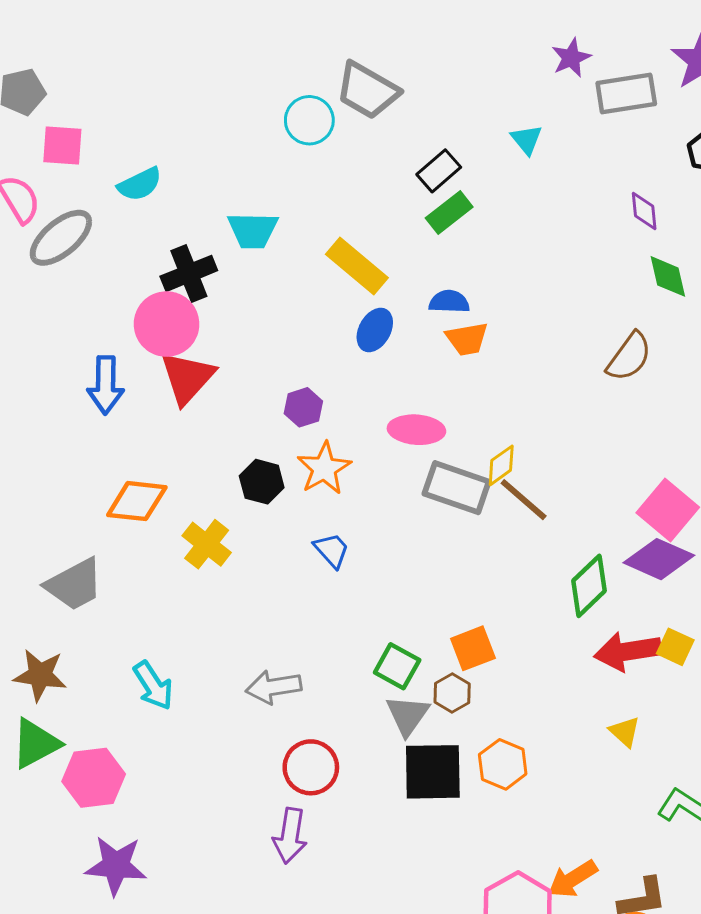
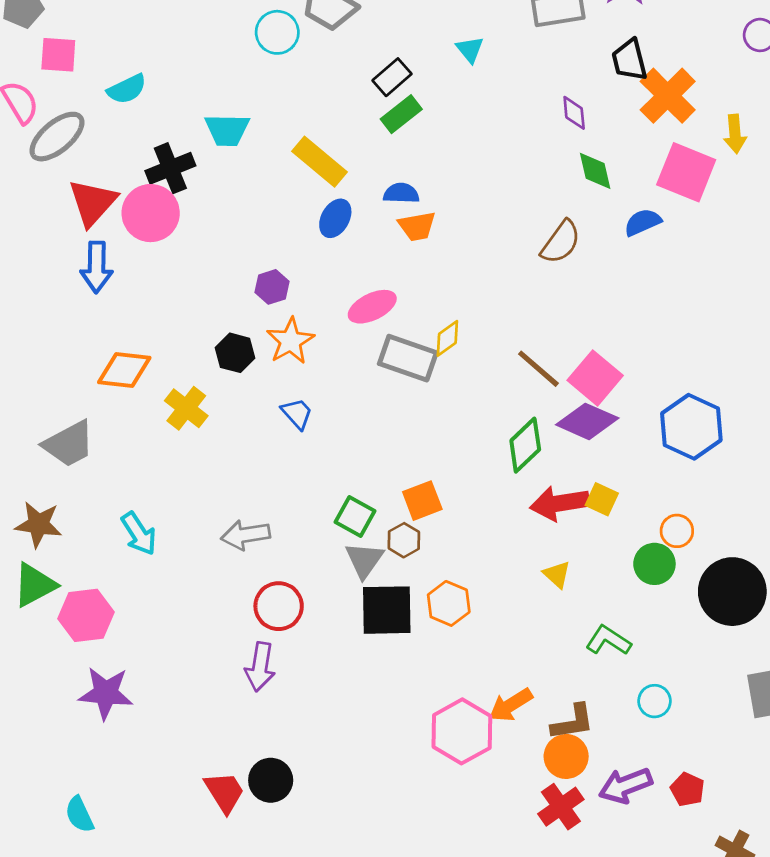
red triangle: (187, 378) -> (93, 202), moved
pink ellipse: (416, 430) -> (372, 307), turned -30
brown line: (524, 500) -> (538, 369), moved

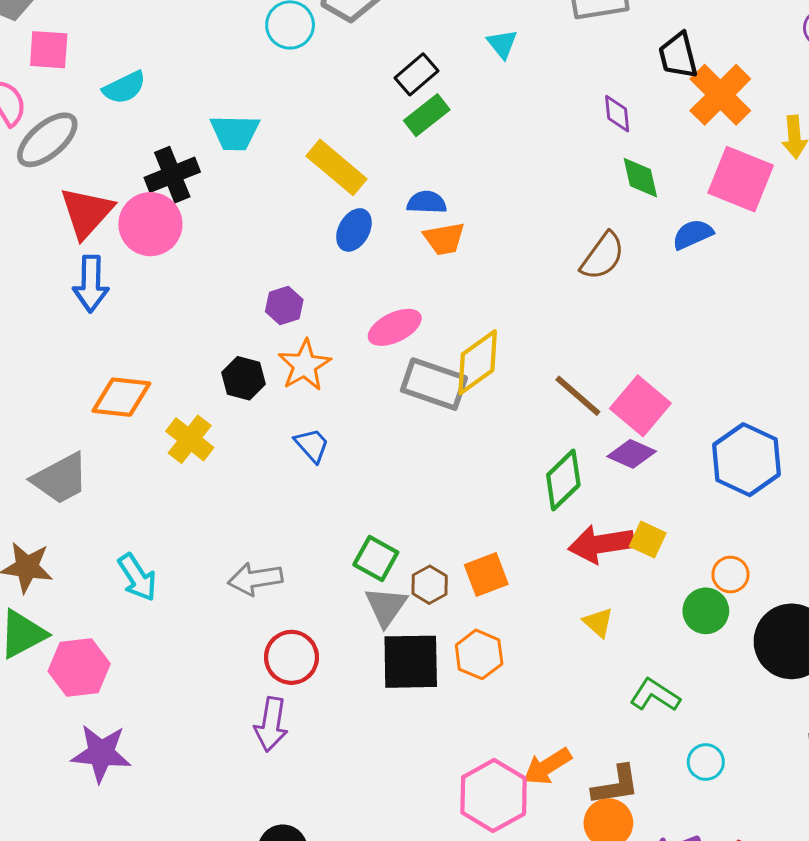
yellow diamond: (447, 338) -> (478, 362), size x1.6
purple diamond: (587, 421) -> (632, 454), size x0.7
orange square: (422, 501) -> (486, 574), moved

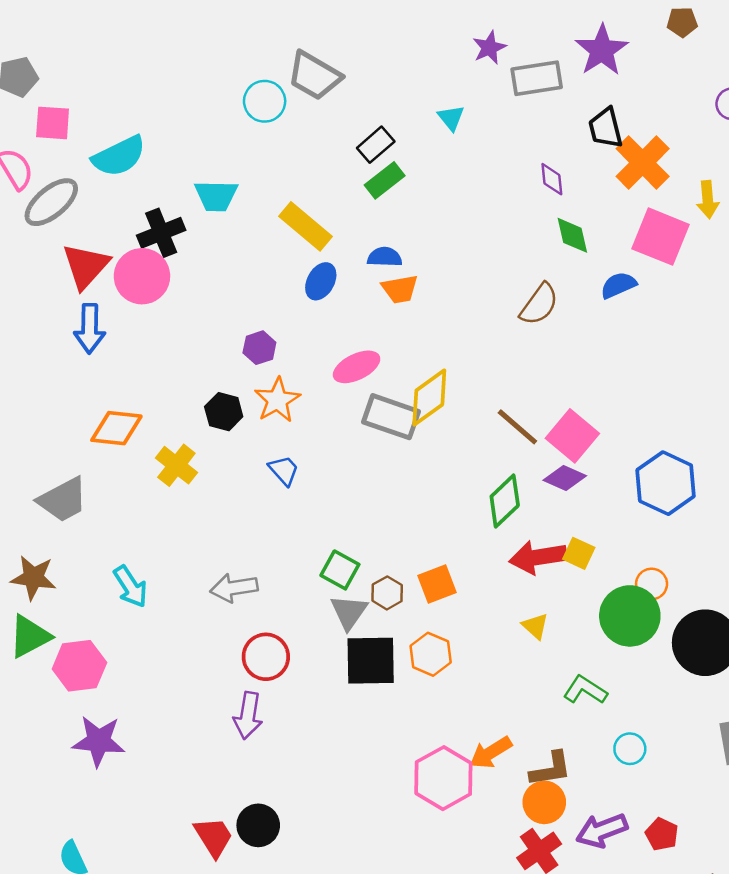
cyan semicircle: (124, 88) -> (119, 156), size x1.4
green circle: (706, 611) -> (630, 616), size x1.5

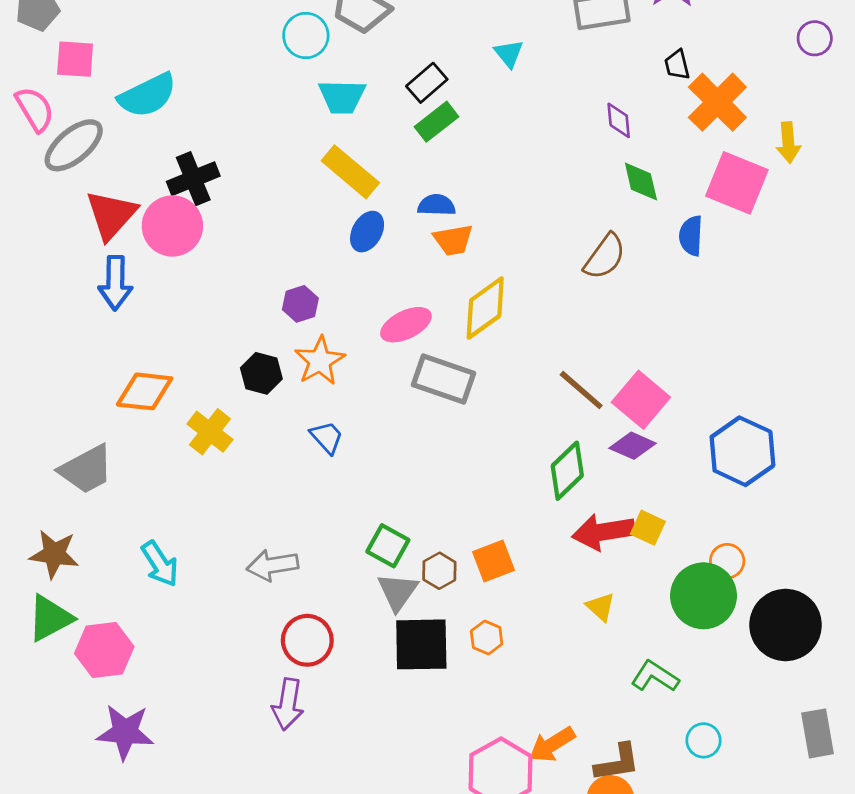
black trapezoid: (606, 128) -> (677, 65), size x0.7
cyan trapezoid: (216, 196) -> (342, 97), moved
blue semicircle: (618, 285) -> (691, 236), turned -63
yellow diamond: (429, 398) -> (485, 308), moved
orange hexagon: (431, 654) -> (487, 638), size x0.7

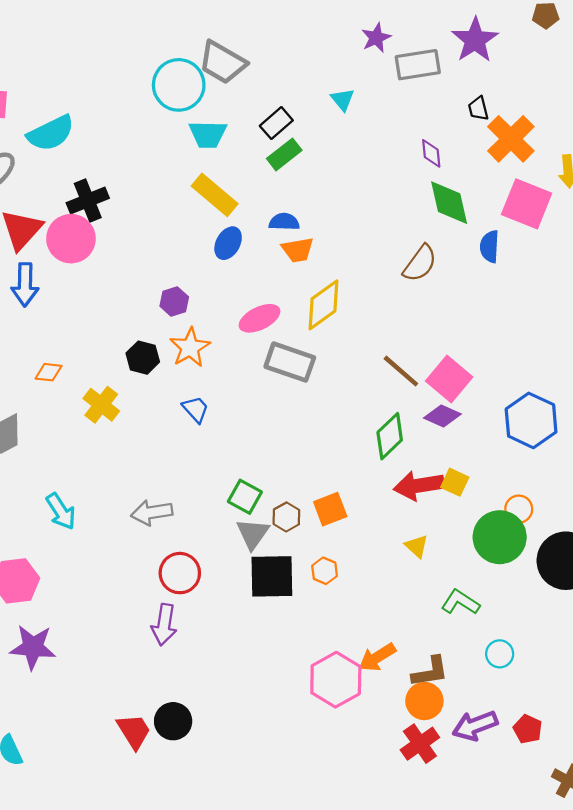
cyan circle: (306, 36) -> (179, 85), size x1.4
green diamond: (641, 181) -> (449, 203), size x1.4
orange diamond: (145, 391) -> (49, 372), size x0.6

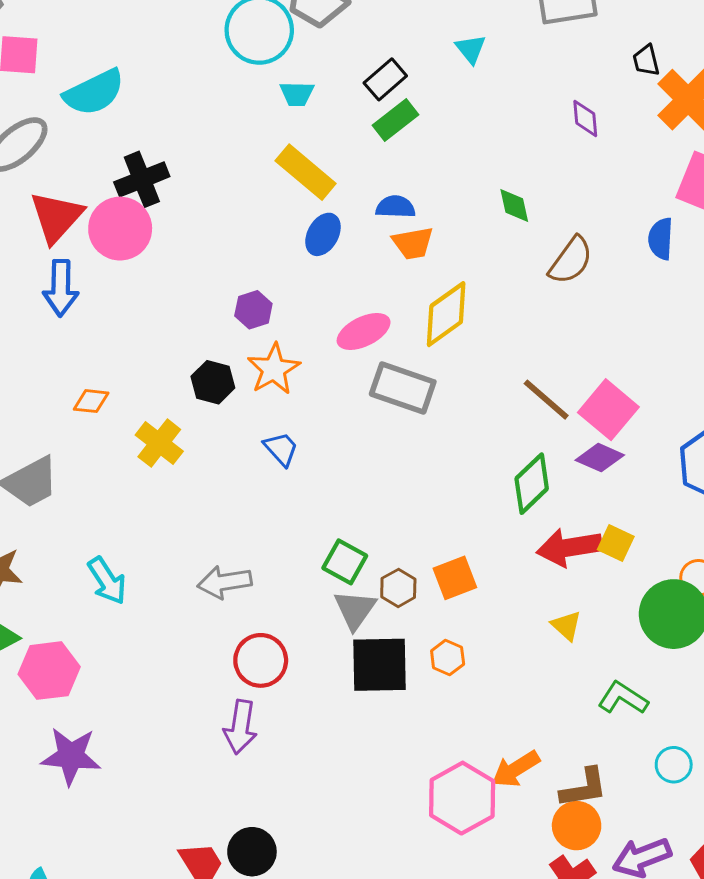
cyan trapezoid: (208, 134) -> (297, 94), size x0.7
green diamond: (449, 203) -> (514, 205), moved, size x0.6

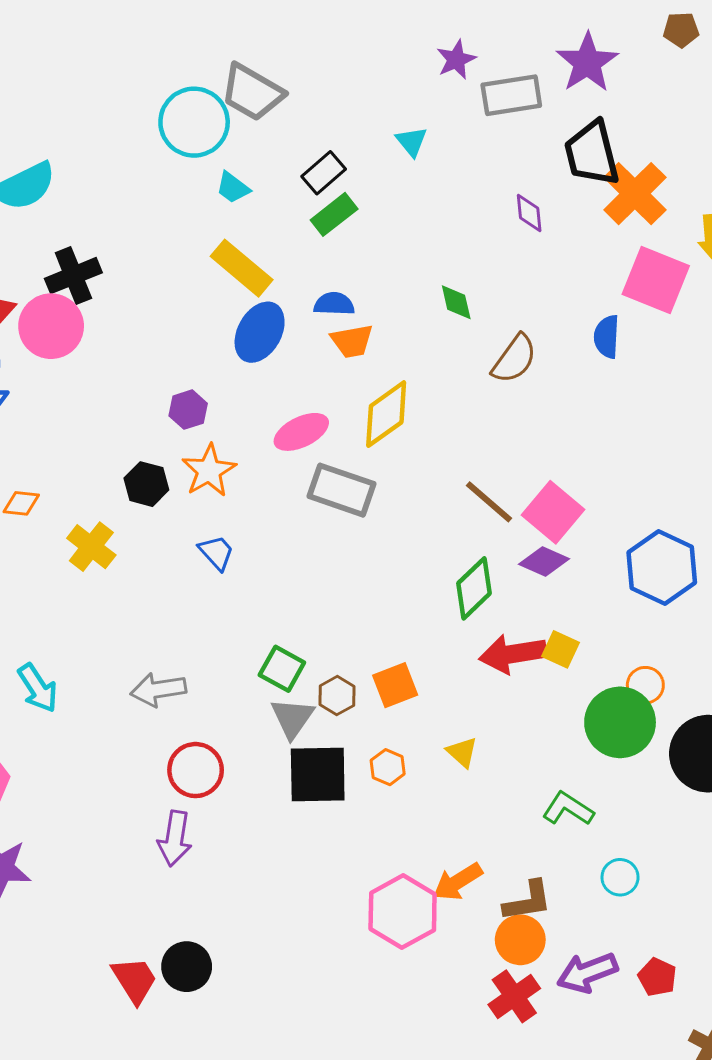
black trapezoid: (646, 61) -> (592, 153), size x2.0
cyan trapezoid: (297, 94) -> (233, 188), turned 36
blue ellipse: (323, 234) -> (260, 332), size x1.4
yellow triangle: (566, 626) -> (462, 752), moved

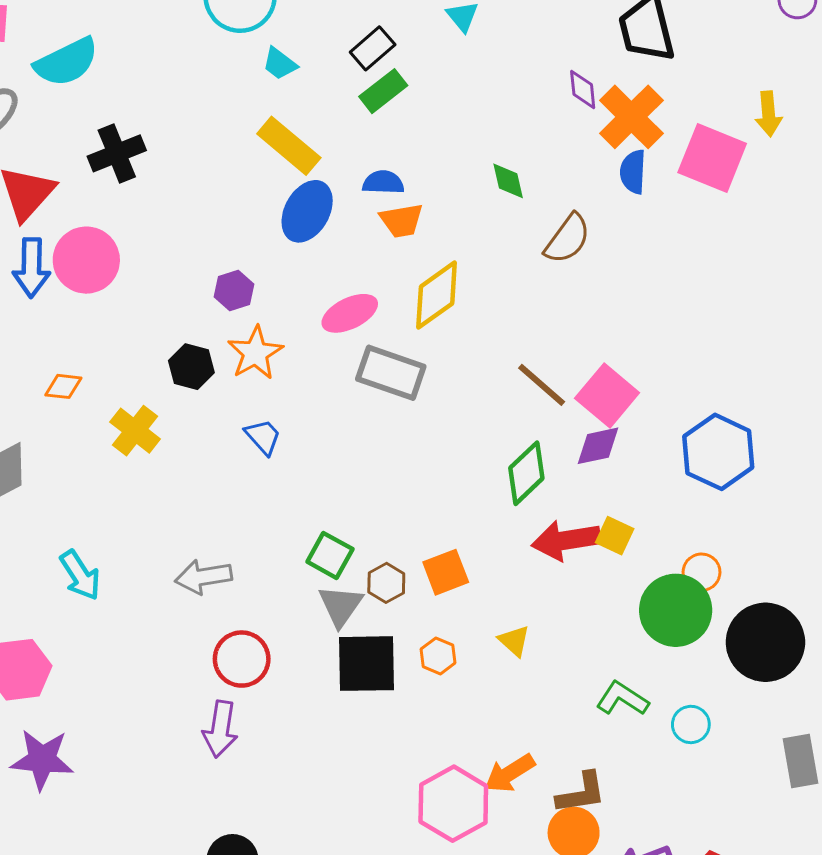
orange cross: (635, 194) -> (631, 117), moved
pink circle: (51, 326) -> (86, 260), moved
blue semicircle: (607, 337) -> (633, 172), moved
purple diamond: (544, 562) -> (598, 446), turned -36
cyan circle: (620, 877) -> (691, 724), moved

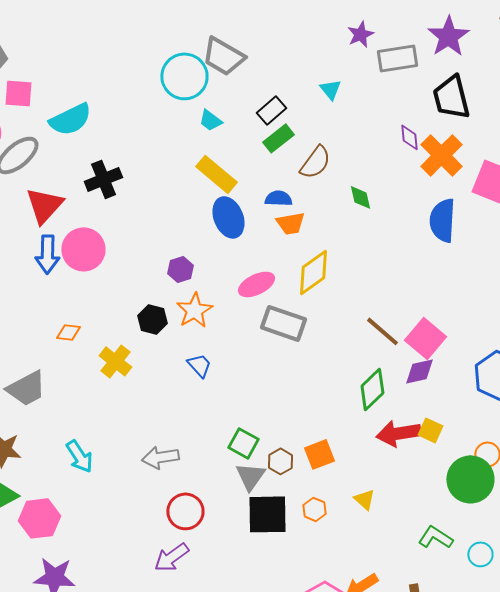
blue semicircle: (633, 172) -> (442, 220), moved, size x1.5
blue ellipse: (307, 211) -> (228, 217), turned -51
brown semicircle: (567, 239) -> (315, 162), moved
purple arrow: (220, 729) -> (171, 557), turned 45

